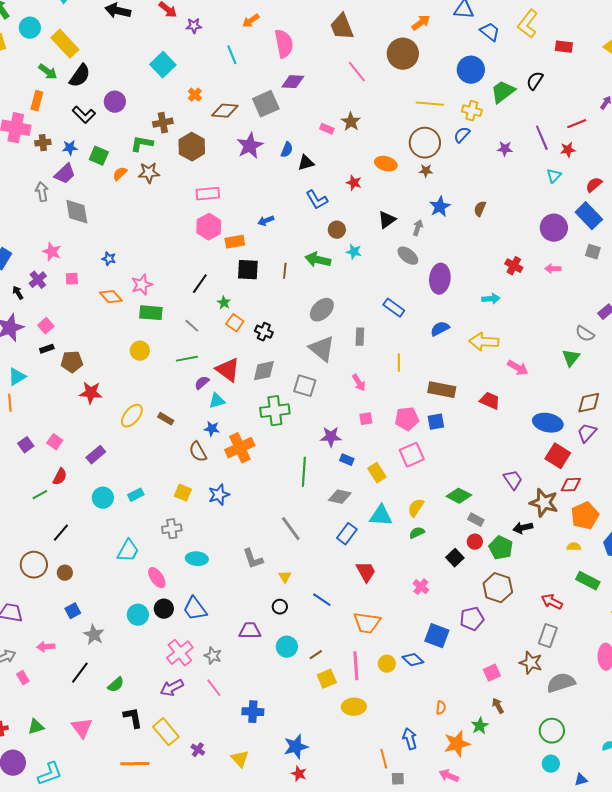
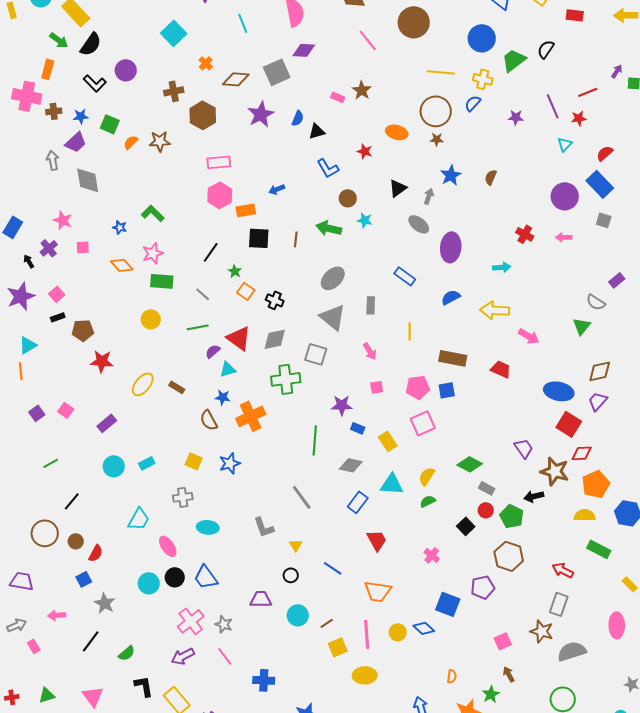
green L-shape: (142, 144) -> (153, 213), moved, turned 35
red semicircle: (60, 477) -> (96, 553), moved
yellow semicircle: (574, 547) -> (585, 515), size x1.5

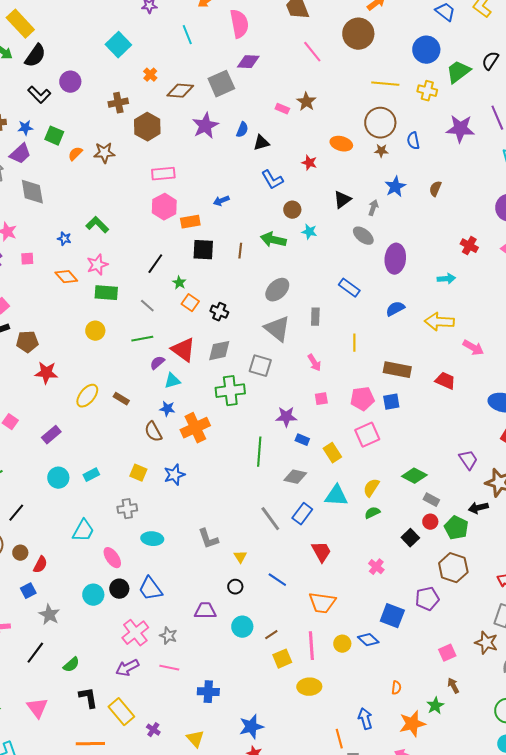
blue semicircle: (473, 103) -> (413, 141), moved, turned -54
purple star: (516, 117) -> (460, 129), size x1.8
gray line: (302, 497) -> (270, 519), moved
pink line: (225, 656) -> (169, 668), turned -42

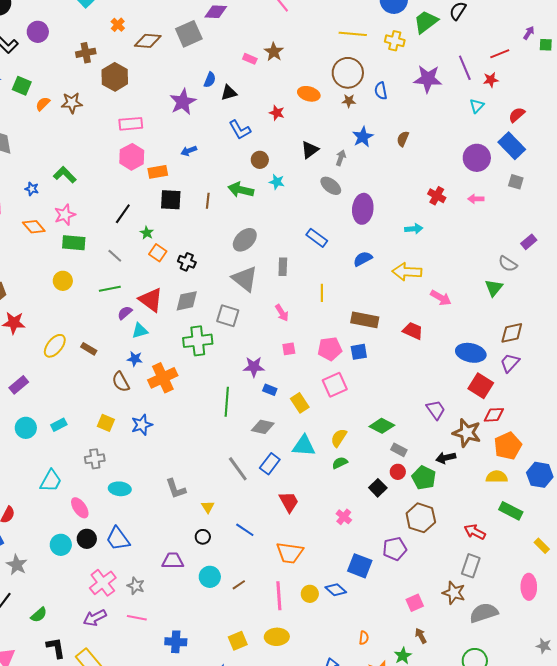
purple star: (205, 126) -> (183, 102), moved
yellow square: (282, 659) -> (238, 641), moved

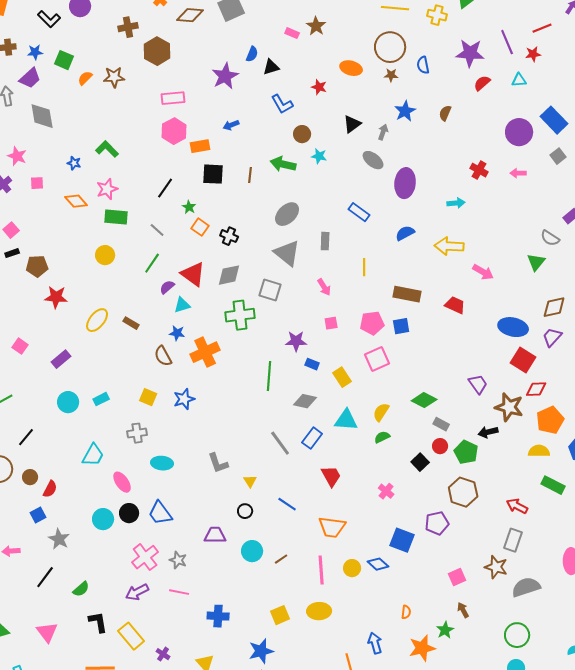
cyan triangle: (477, 106) -> (519, 80), turned 42
red semicircle: (517, 115) -> (482, 83), moved
gray square: (516, 182) -> (558, 156), turned 35
green line: (110, 289) -> (152, 263), turned -45

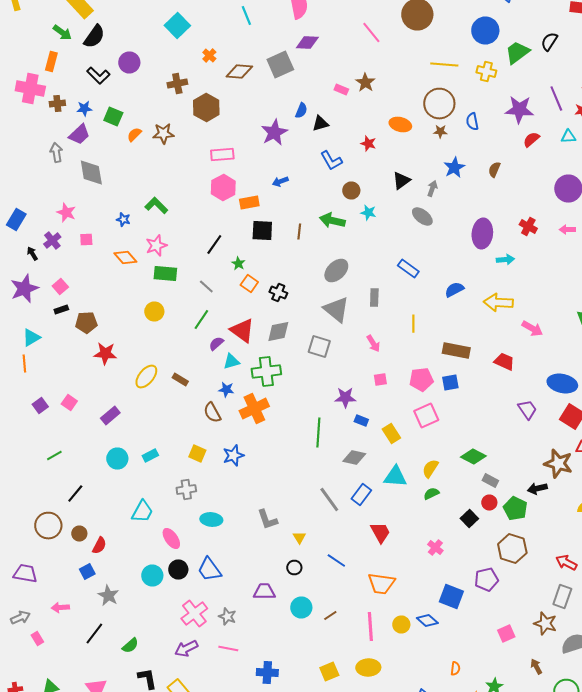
purple ellipse: (405, 183) -> (482, 234), moved
green cross: (240, 315) -> (266, 372), moved
purple trapezoid: (478, 384) -> (527, 410), moved
brown arrow: (463, 610) -> (536, 666), moved

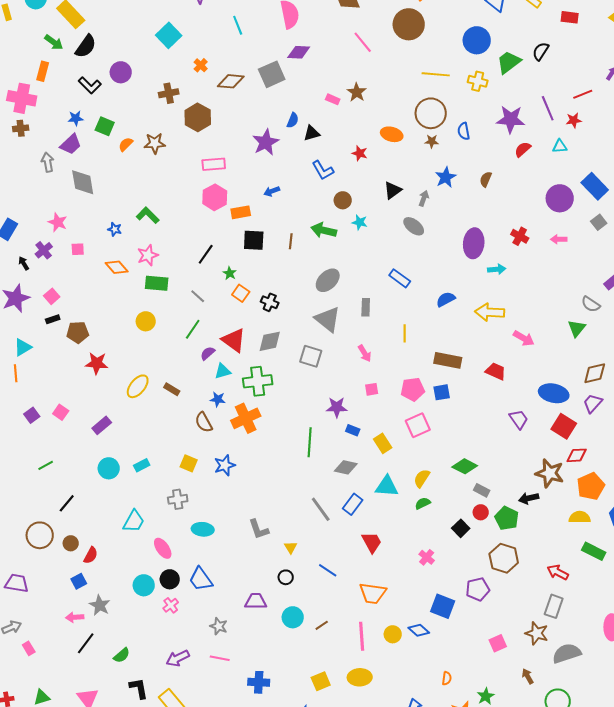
brown cross: (57, 104) -> (21, 128), moved
pink arrow: (60, 608) -> (75, 617), moved
pink cross: (194, 614) -> (171, 605), moved, size x0.6

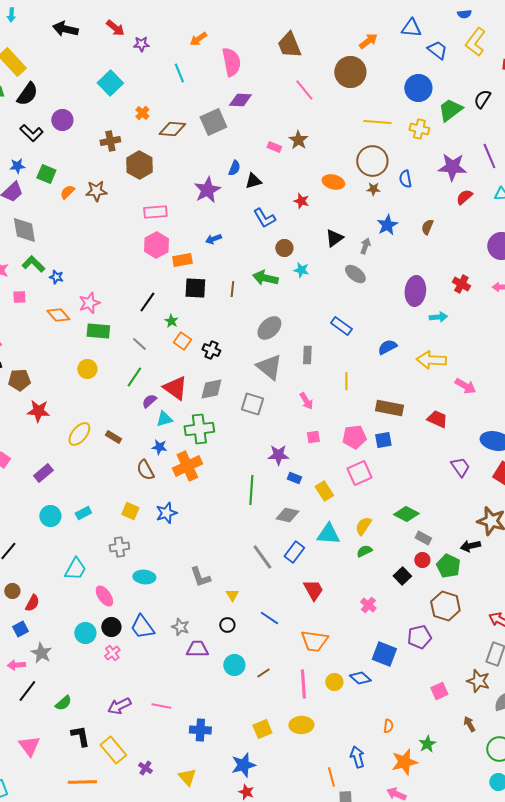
green L-shape: (148, 215) -> (33, 264), moved
gray star: (219, 626) -> (180, 627), moved

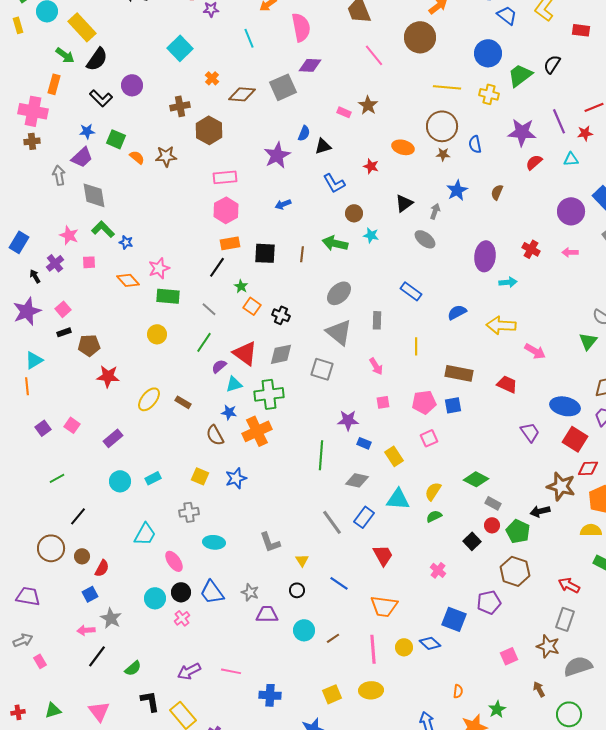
orange semicircle: (67, 192) -> (137, 157), turned 84
orange rectangle: (182, 260) -> (230, 243), moved
pink square: (359, 473) -> (429, 438), size x0.7

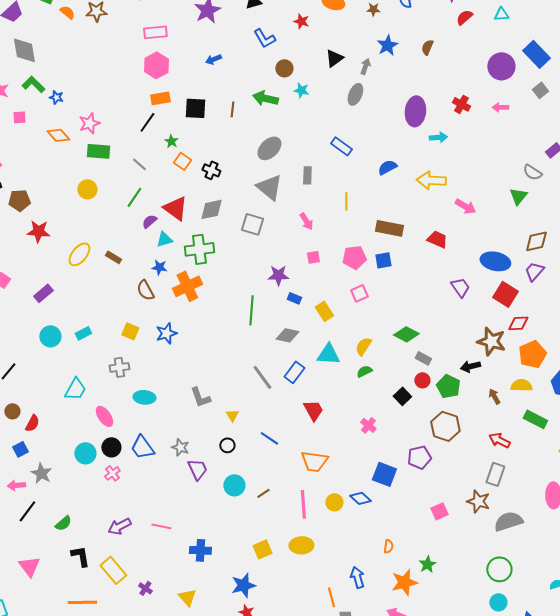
gray ellipse: (425, 239) -> (355, 94), turned 75
purple trapezoid: (267, 614) -> (197, 469), turned 65
brown arrow: (539, 689) -> (494, 396), moved

